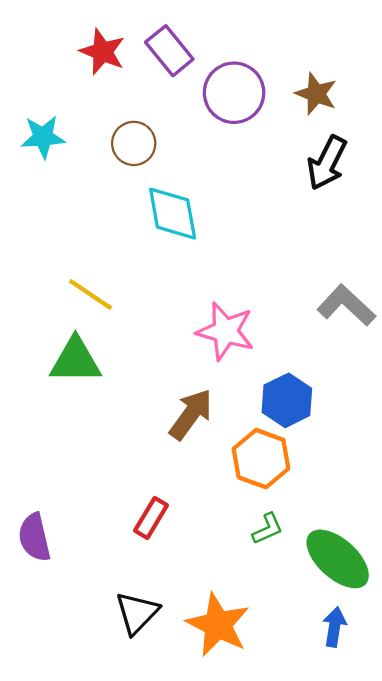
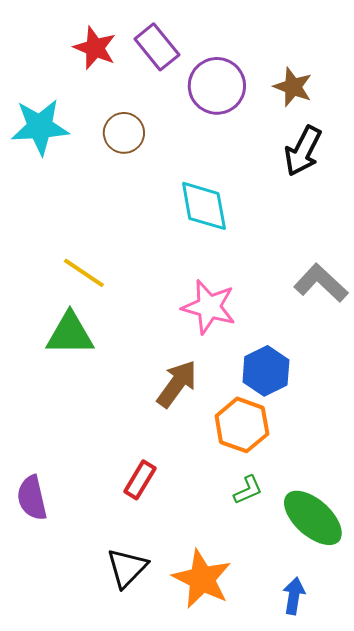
cyan star: (43, 137) -> (40, 127), size x1.4
cyan diamond: (173, 214) -> (204, 206), moved
blue arrow: (334, 627) -> (294, 596), moved

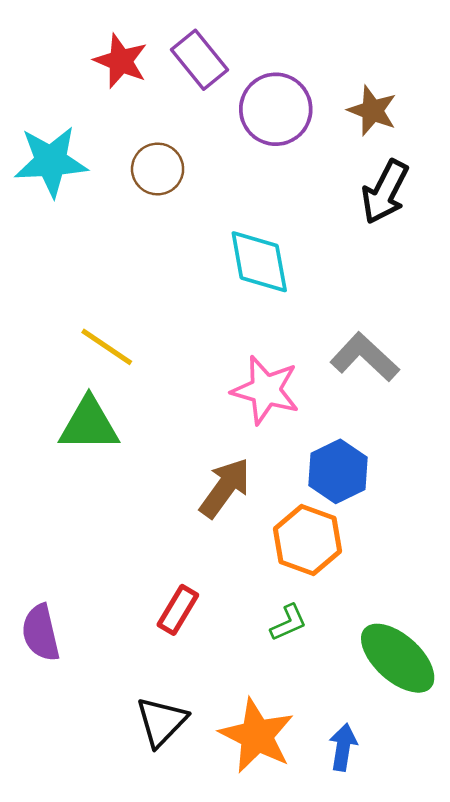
gray L-shape: (321, 283) -> (365, 357), moved
green L-shape: (248, 490) -> (288, 623), moved
blue arrow: (294, 596) -> (343, 747), moved

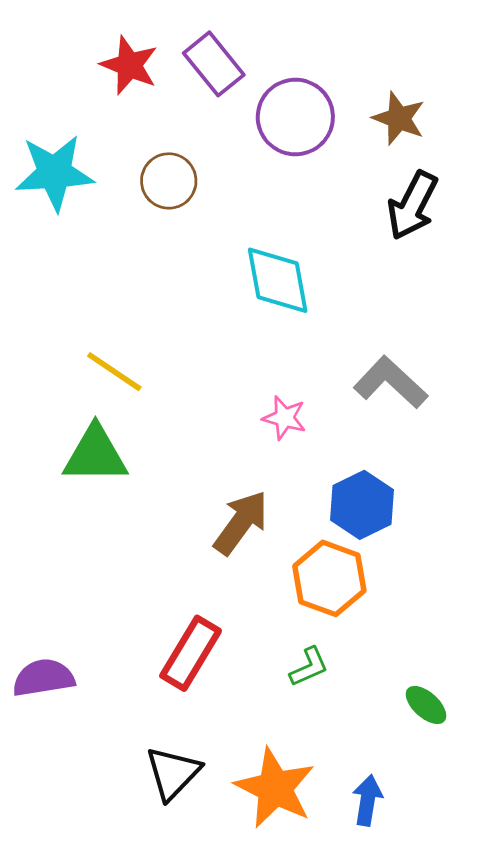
pink star: (266, 390) -> (284, 418), size x0.6
red rectangle: (178, 610) -> (191, 653), size x1.4
purple semicircle: (41, 633) -> (44, 678), turned 94
green ellipse: (398, 658) -> (426, 705), size x0.5

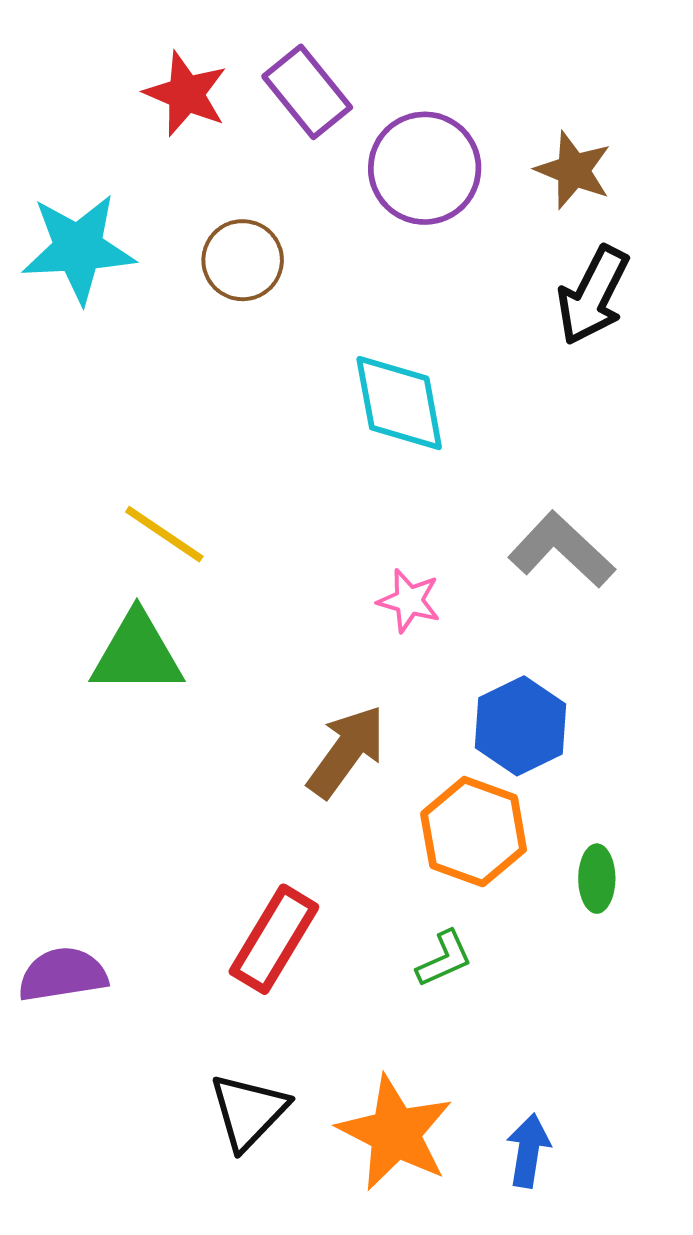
green ellipse: (426, 705) -> (597, 879), moved, turned 48

